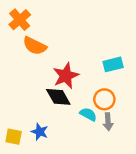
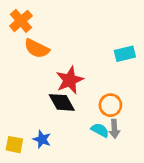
cyan rectangle: (113, 64) -> (125, 54), moved
cyan semicircle: (88, 114) -> (100, 130), moved

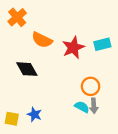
orange semicircle: (37, 49) -> (42, 40), moved
red star: (70, 80) -> (73, 48), moved
black diamond: (62, 102) -> (27, 69), moved

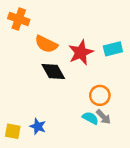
orange cross: (17, 17) -> (19, 19), turned -30
black diamond: (27, 69) -> (53, 72), moved
gray arrow: (94, 106) -> (103, 117), turned -40

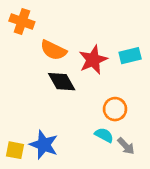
gray arrow: (103, 117) -> (126, 146), moved
blue star: (38, 126) -> (44, 145), size x1.5

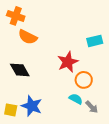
orange semicircle: (53, 50) -> (28, 37), moved
red star: (93, 60) -> (68, 62), moved
black diamond: (62, 82) -> (20, 70), moved

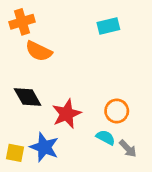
orange cross: (16, 16) -> (22, 22), turned -36
cyan rectangle: (95, 41) -> (108, 26), moved
red star: (68, 62) -> (67, 114), moved

